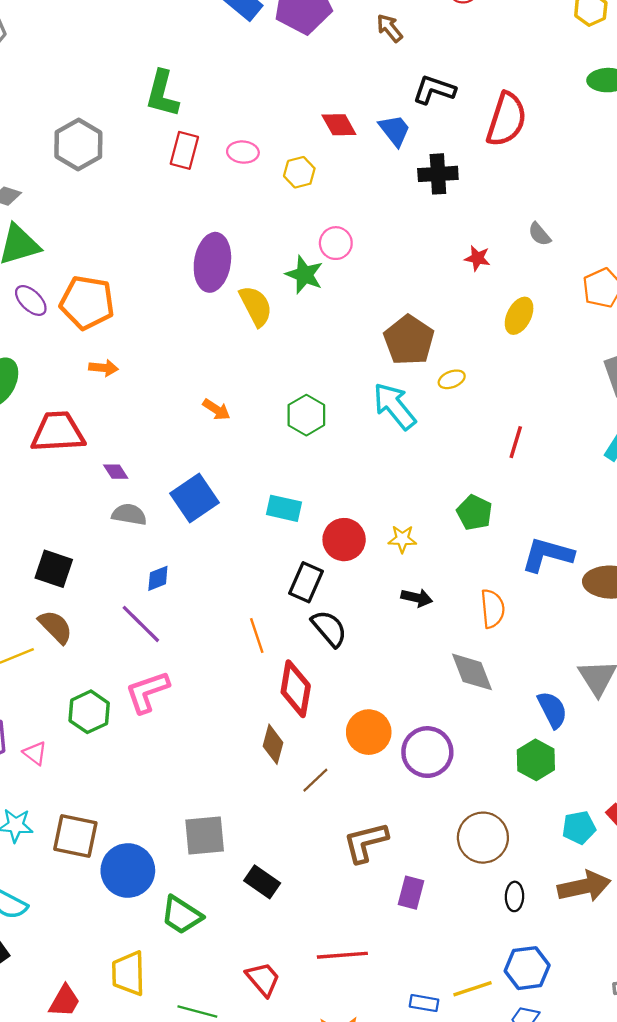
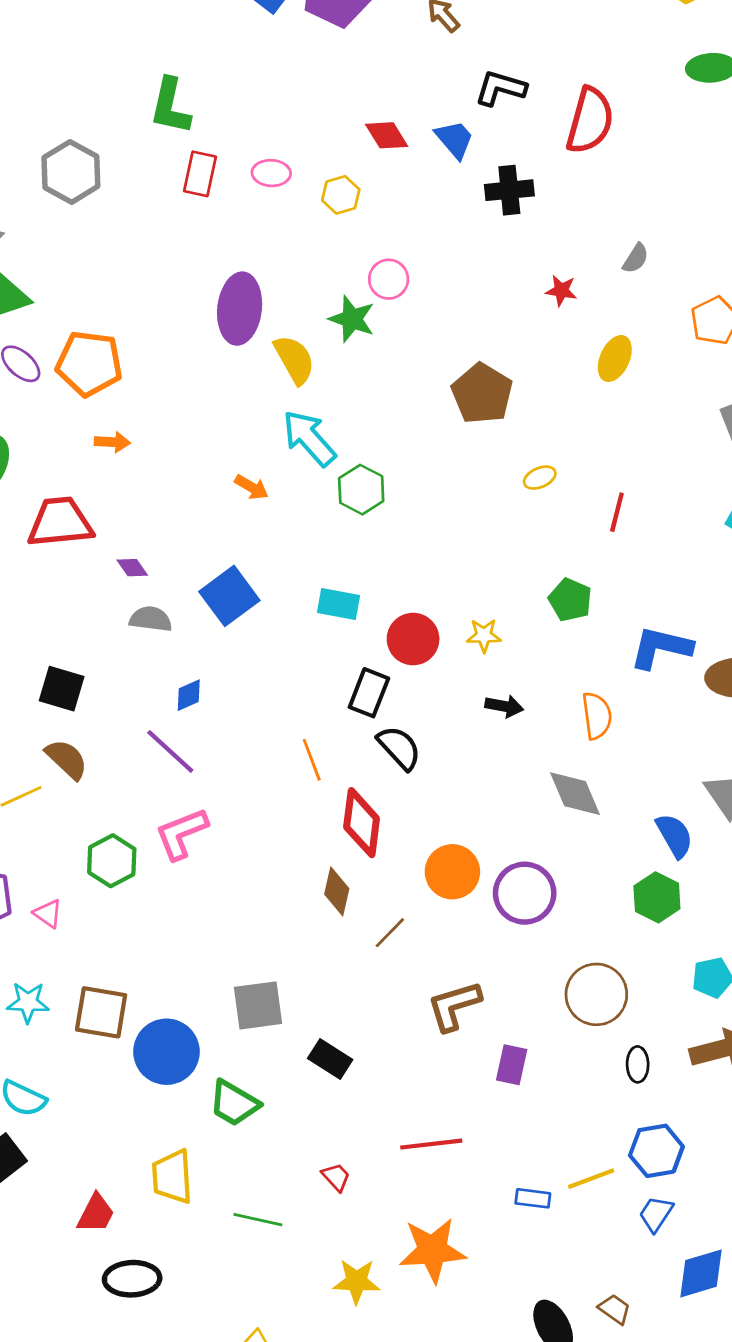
gray semicircle: (540, 234) -> (636, 258), turned -105
yellow ellipse: (452, 379) -> (540, 478), moved
cyan arrow: (394, 406) -> (309, 438), moved
red trapezoid: (263, 979) -> (336, 1177), size x0.7

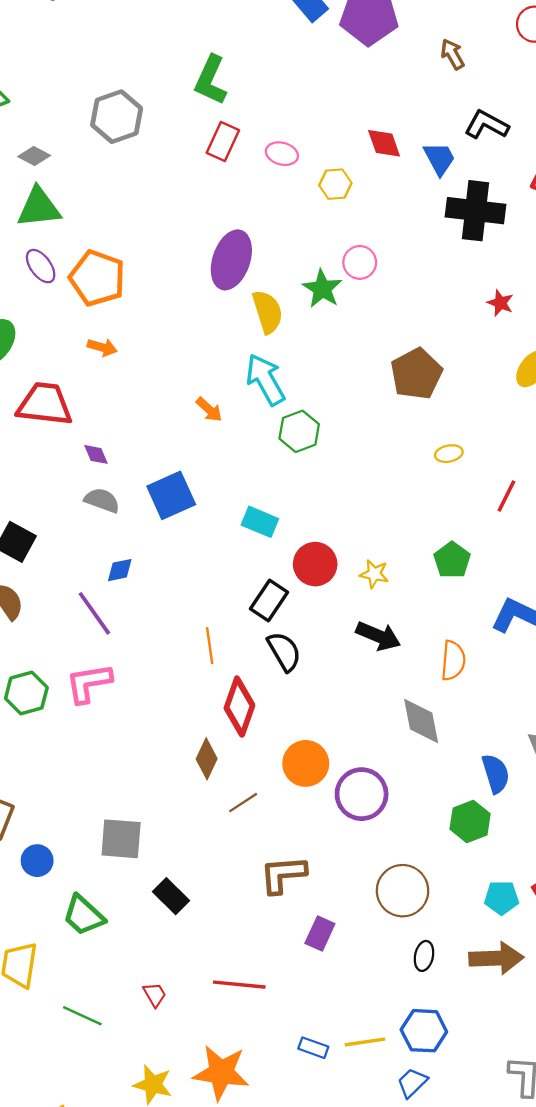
black cross: (509, 190) -> (475, 211), size x1.4
black arrow: (504, 706) -> (378, 636), size x1.4
blue circle: (166, 1052) -> (37, 861), size x0.6

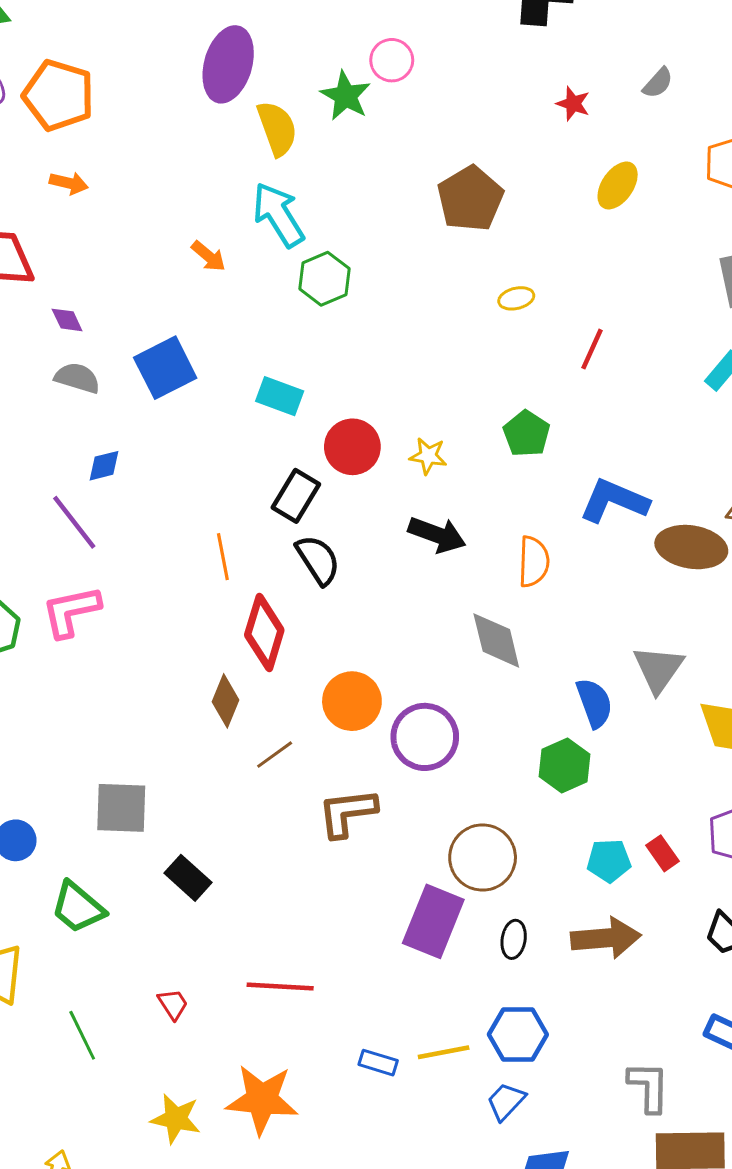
brown L-shape: (283, 875) -> (347, 813), moved
purple rectangle: (320, 934) -> (433, 921), moved, size x1.6
green line: (82, 1016) -> (82, 1035), turned 42

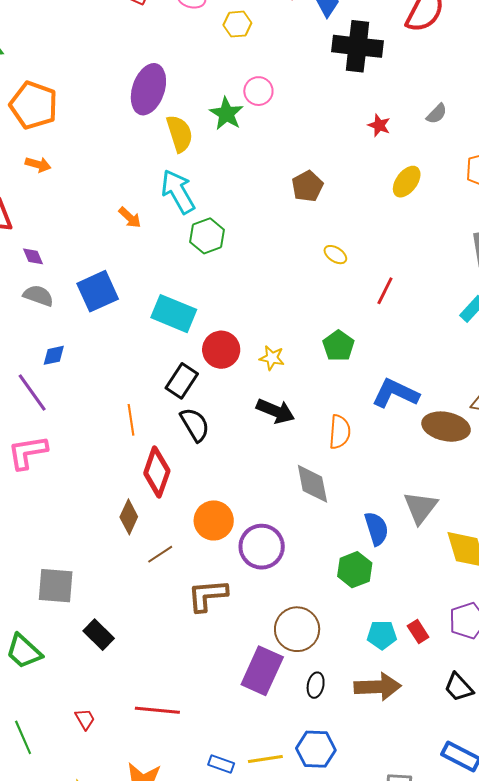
brown pentagon: (470, 199) -> (307, 186), size x0.7
yellow ellipse: (516, 298) -> (335, 255), turned 45
cyan rectangle: (280, 396) -> (174, 314), size x1.4

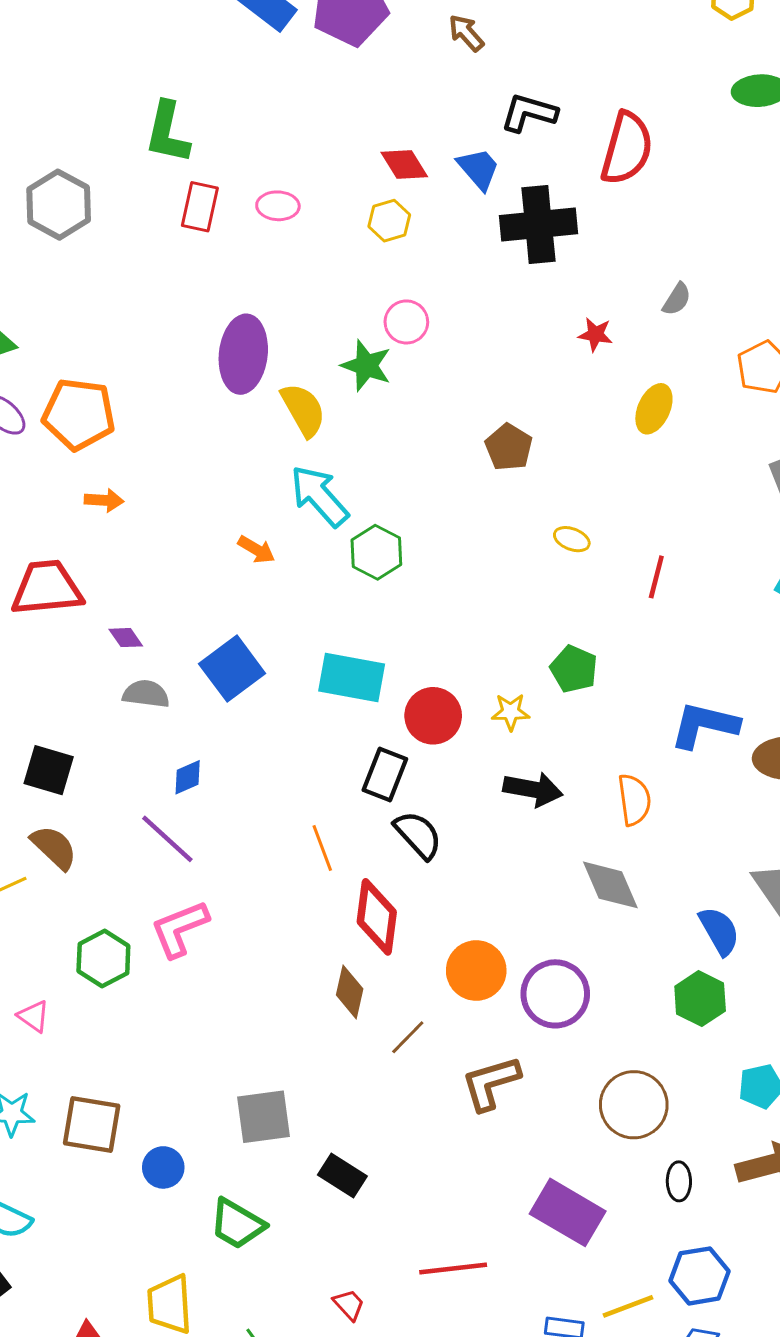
yellow hexagon: (237, 24) -> (389, 221), moved
green pentagon: (338, 346) -> (574, 669), moved
purple rectangle: (262, 671) -> (568, 1212), moved, turned -72

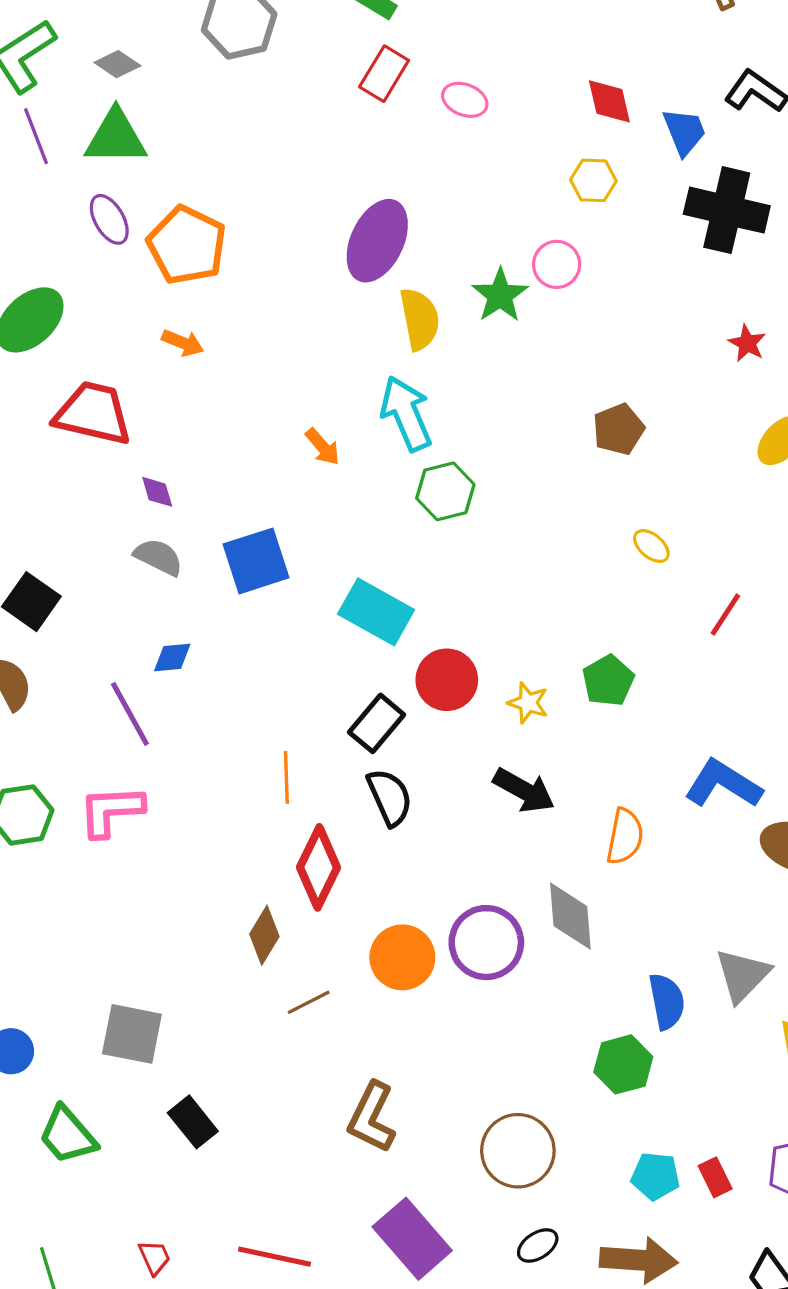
yellow hexagon: (389, 221) -> (593, 180), moved
purple circle: (555, 994) -> (486, 943), moved
brown L-shape: (491, 1083) -> (372, 1117), moved, turned -66
black ellipse: (679, 1181) -> (538, 1245), turned 39

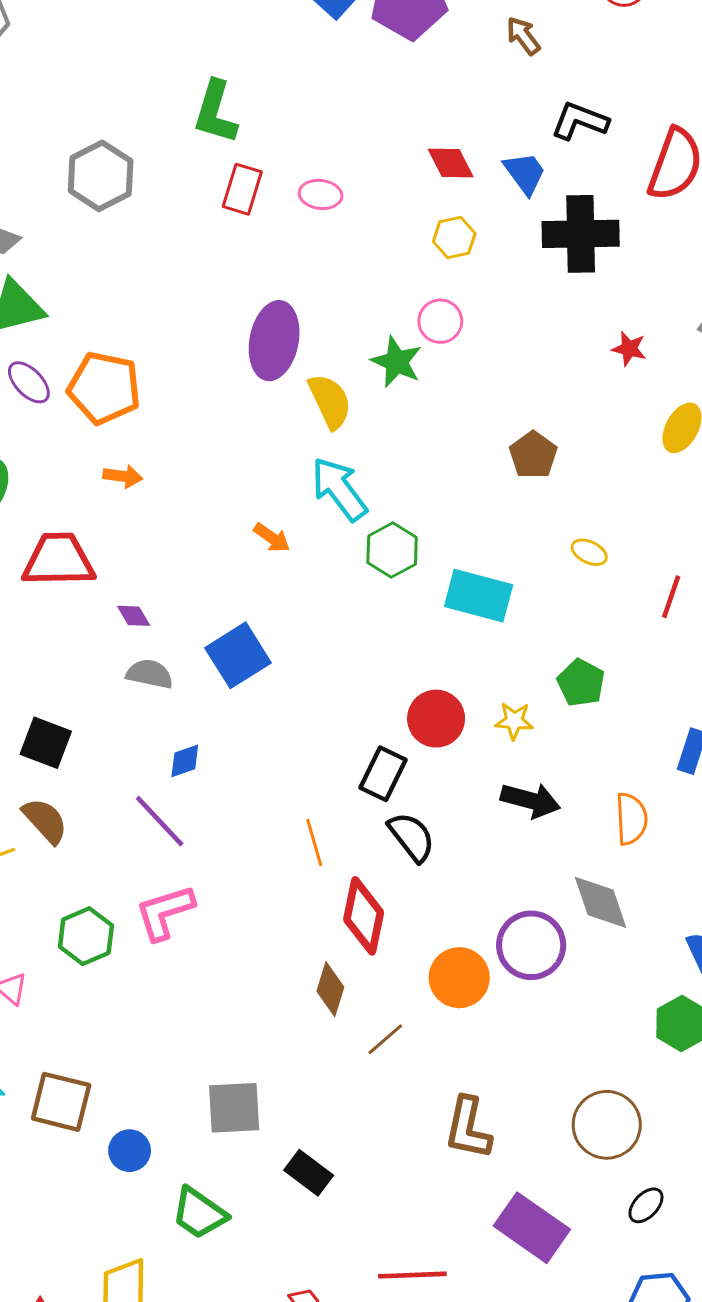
cyan rectangle: (376, 612) -> (479, 596), moved

